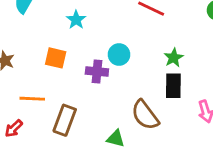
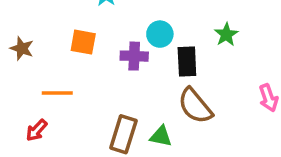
black rectangle: (173, 86) -> (187, 62), moved
brown rectangle: (65, 120) -> (123, 134), moved

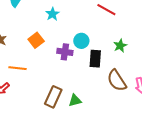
orange square: (83, 42) -> (36, 40), turned 35
brown semicircle: (195, 106) -> (117, 80), moved
green triangle: (161, 136) -> (75, 100), turned -32

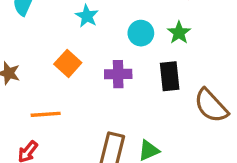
cyan circle: (81, 41) -> (141, 33), moved
green star: (120, 46) -> (179, 33), moved

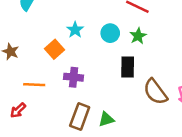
cyan star: (87, 16) -> (75, 30), moved
purple cross: (118, 74) -> (74, 77), moved

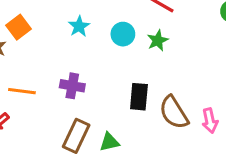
orange square: (54, 49) -> (19, 27), moved
black rectangle: (128, 67) -> (139, 97), moved

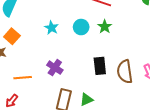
purple cross: (72, 86) -> (55, 68), turned 35
brown semicircle: (174, 112) -> (125, 72), turned 35

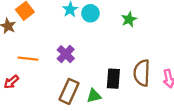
cyan circle: (81, 27) -> (90, 13), moved
black rectangle: (100, 66) -> (113, 79), moved

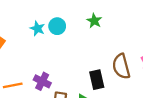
purple cross: (66, 54) -> (42, 81), moved

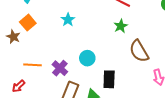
cyan circle: (57, 26) -> (87, 58), moved
brown semicircle: (121, 66) -> (139, 51), moved, turned -30

